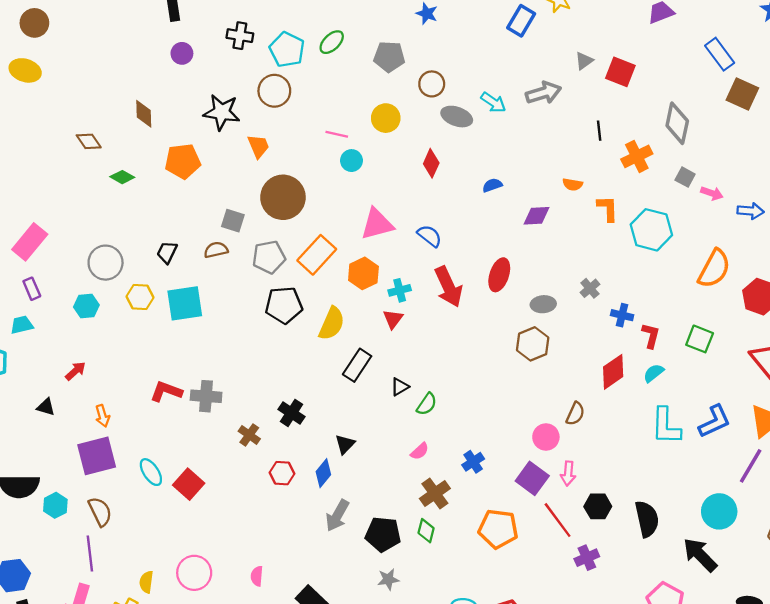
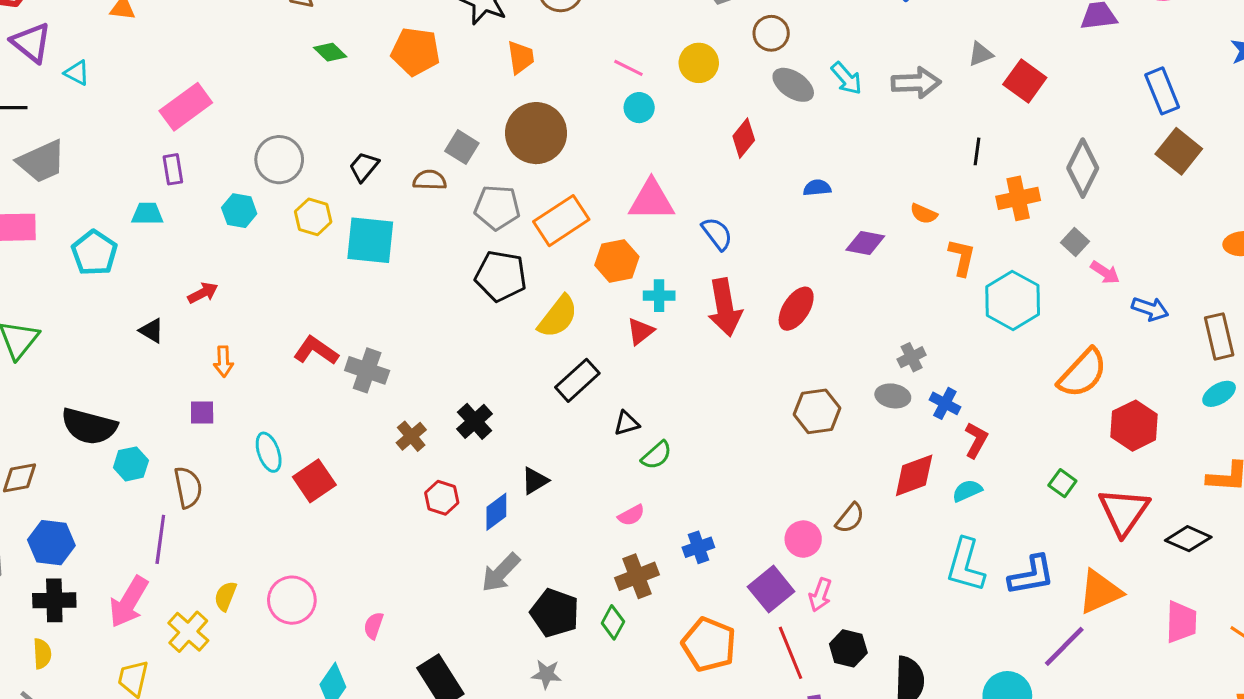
gray ellipse: (543, 304) -> (893, 396), moved
green square: (700, 339) -> (1062, 483), moved, size x0.7
purple square: (97, 456) -> (202, 412), size x0.5

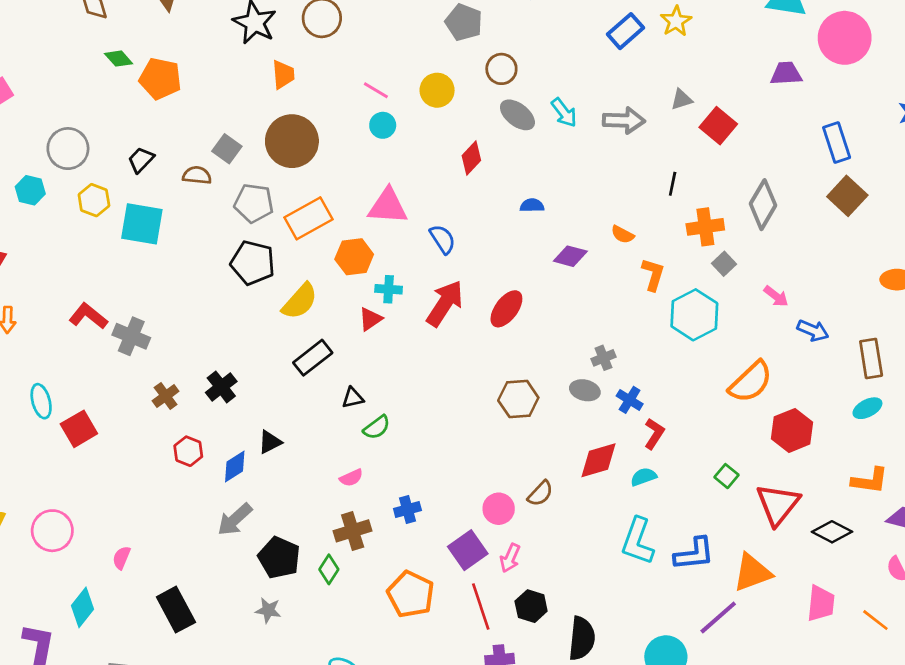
orange pentagon: (416, 52) -> (160, 79), moved
gray square: (1075, 242) -> (724, 264), moved
red arrow: (725, 307) -> (445, 303), turned -141

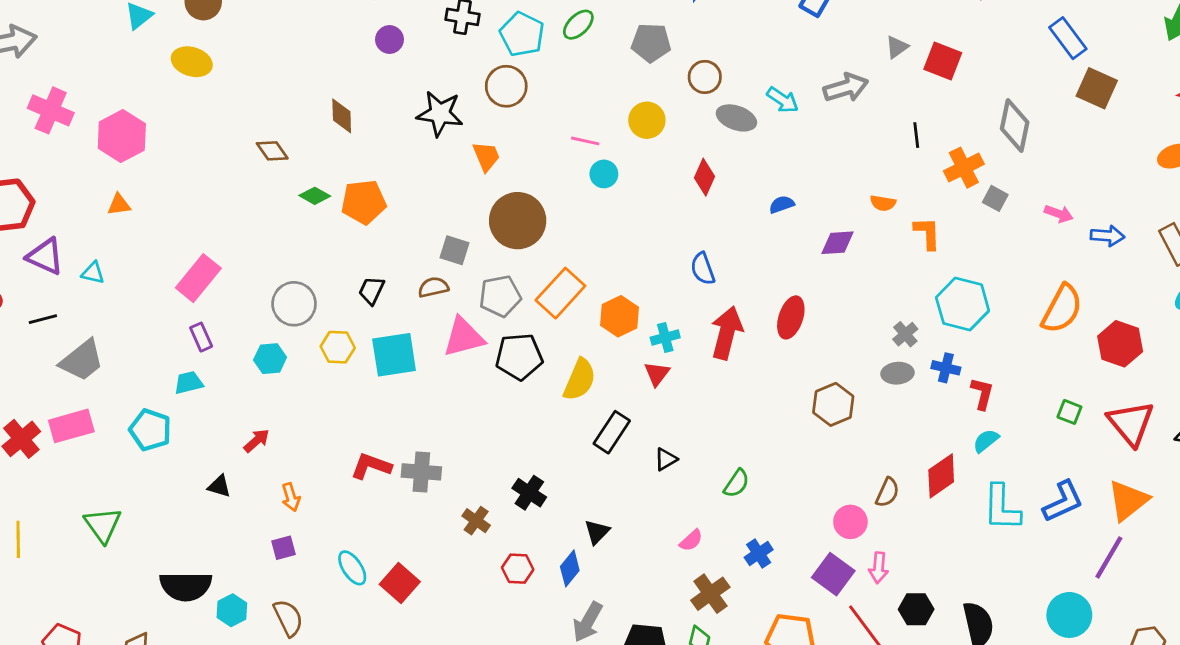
pink triangle: (388, 206) -> (464, 337), moved
blue semicircle: (443, 239) -> (703, 269), turned -148
cyan hexagon: (694, 315) -> (963, 304), moved
green semicircle: (377, 427) -> (737, 483), moved
red diamond: (599, 460) -> (941, 476), moved

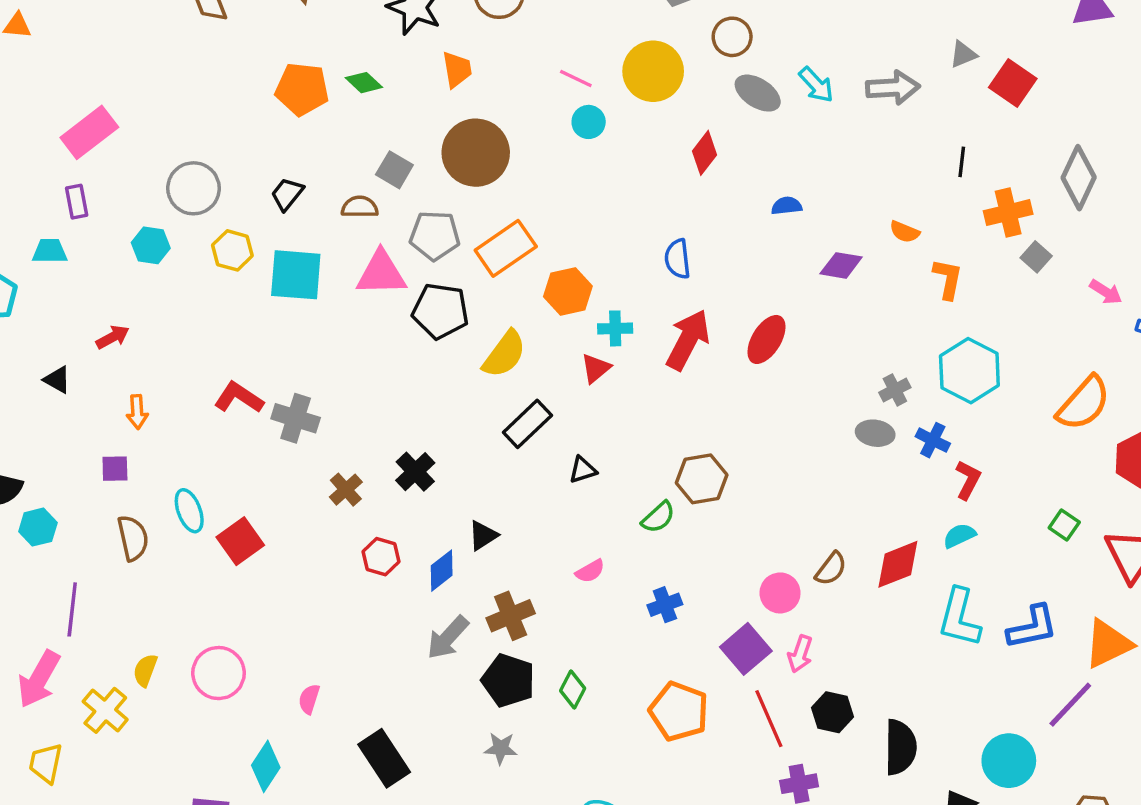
yellow circle: (647, 120) -> (653, 71), size x1.4
green diamond: (315, 196) -> (364, 83), moved
brown hexagon: (833, 404) -> (702, 479), moved
brown cross: (710, 594) -> (511, 616), moved
brown semicircle: (288, 618) -> (133, 538), moved

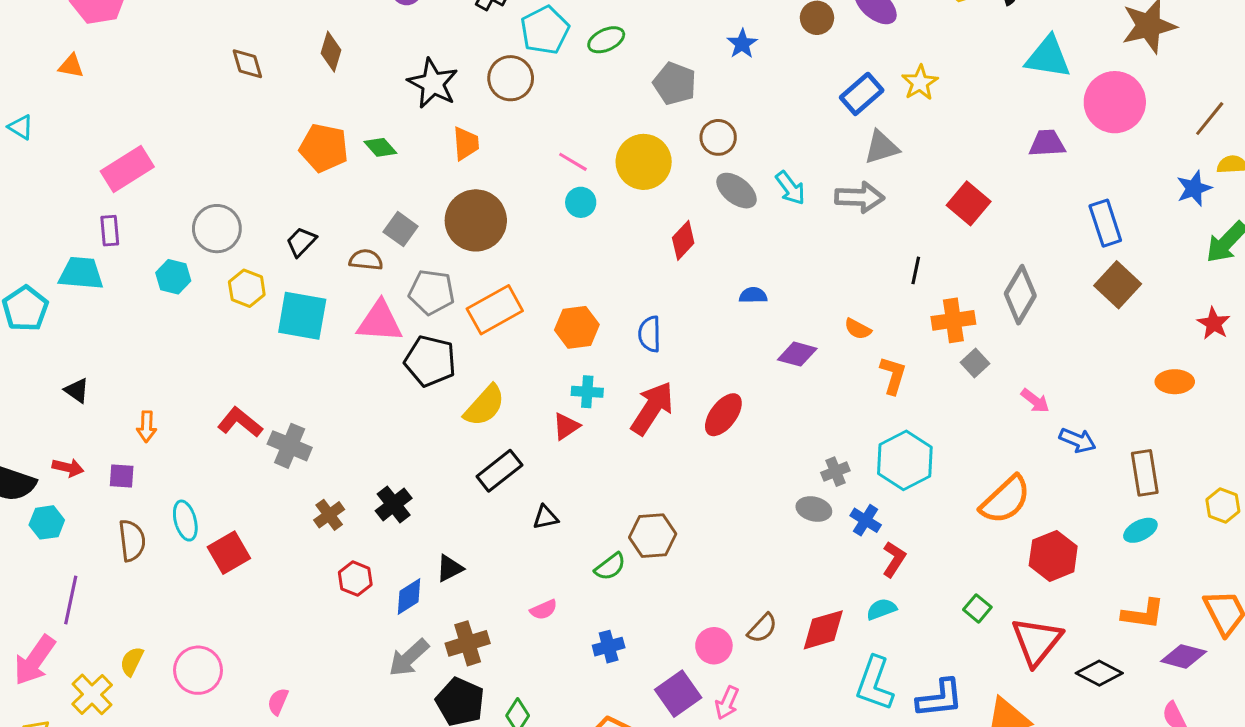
gray triangle: (963, 54) -> (882, 147), moved, size x1.4
cyan trapezoid: (50, 251) -> (81, 273), size x1.4
orange hexagon: (568, 291) -> (577, 327), moved
red arrow: (113, 337) -> (68, 468), moved, turned 36

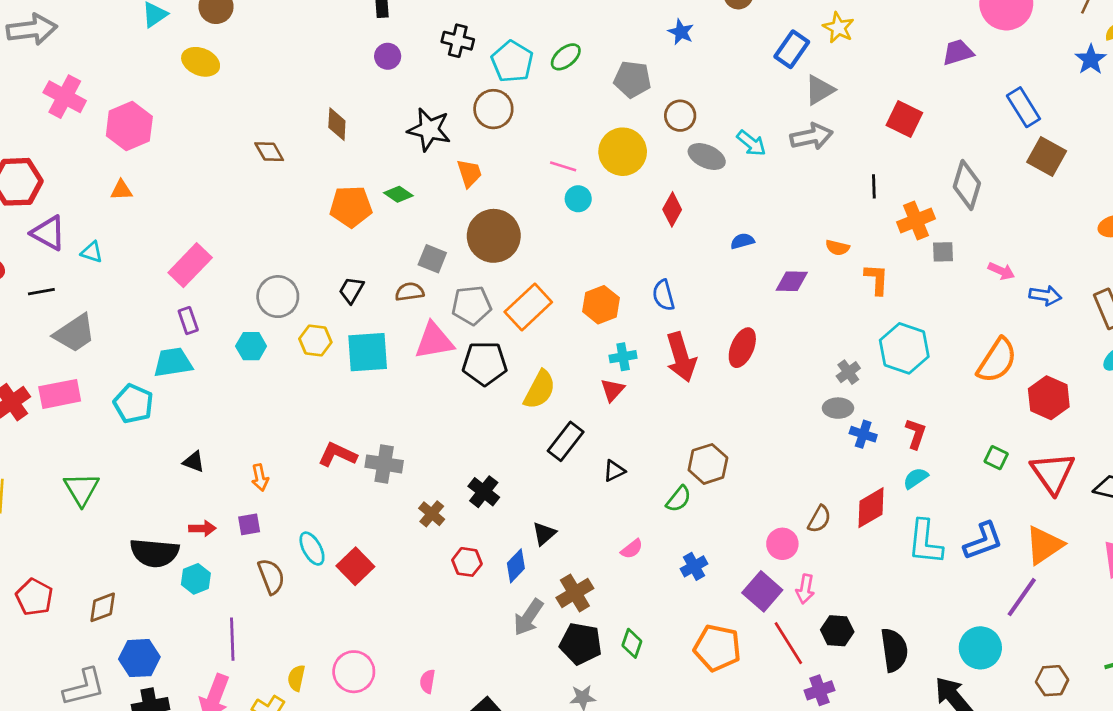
gray square: (975, 363) -> (943, 252), turned -35
red arrow: (652, 408) -> (681, 357), turned 144
blue cross: (866, 520) -> (863, 434), moved

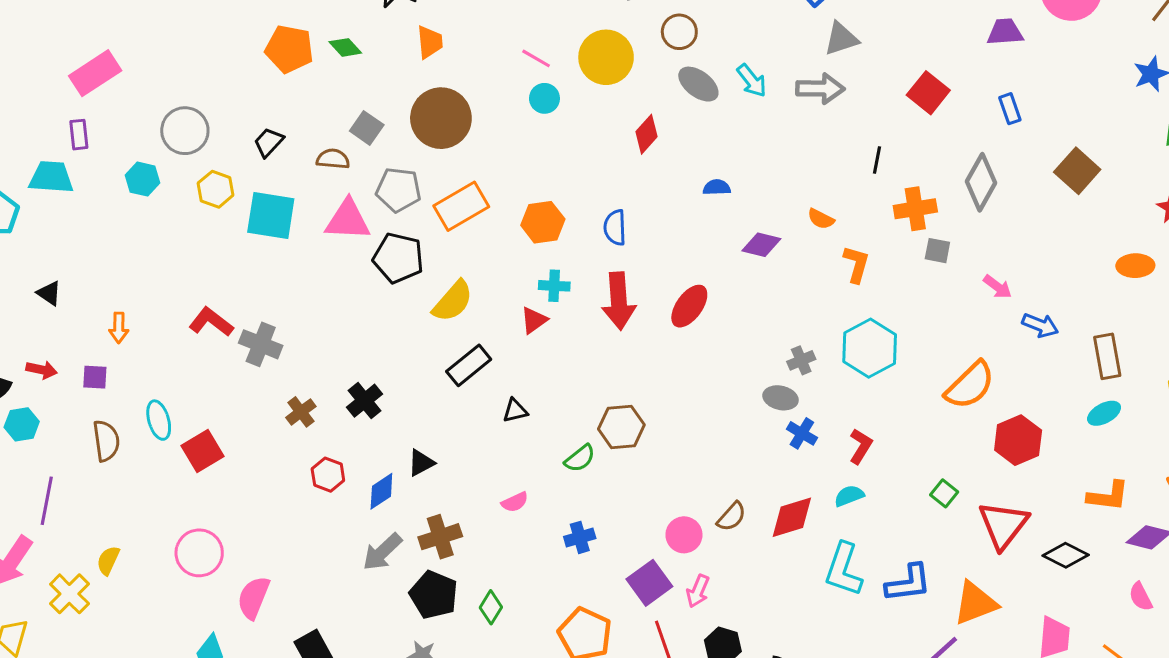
blue rectangle: (1023, 107) -> (1010, 109), moved, size x0.7
pink circle: (354, 672) -> (199, 553), moved
pink semicircle: (427, 681) -> (253, 598), size x1.6

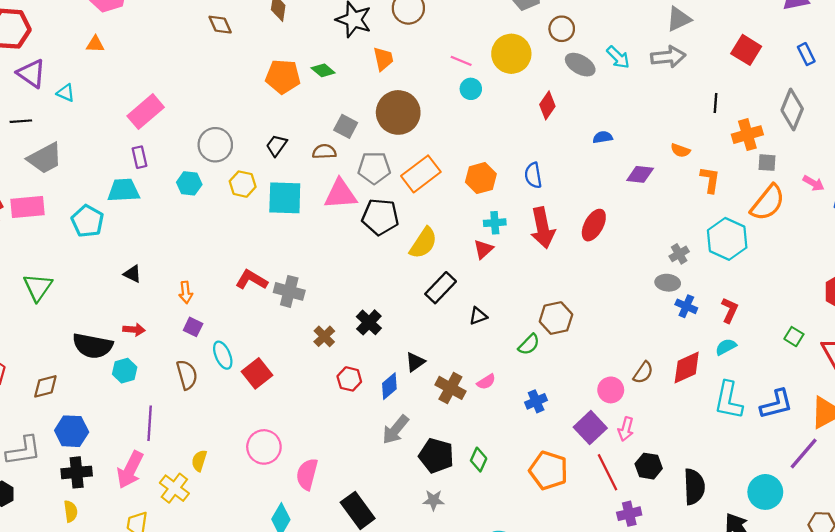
purple square: (95, 377) -> (193, 327), moved, turned 30
orange semicircle: (970, 385) -> (768, 203), moved
brown cross: (440, 537) -> (450, 388), moved, turned -36

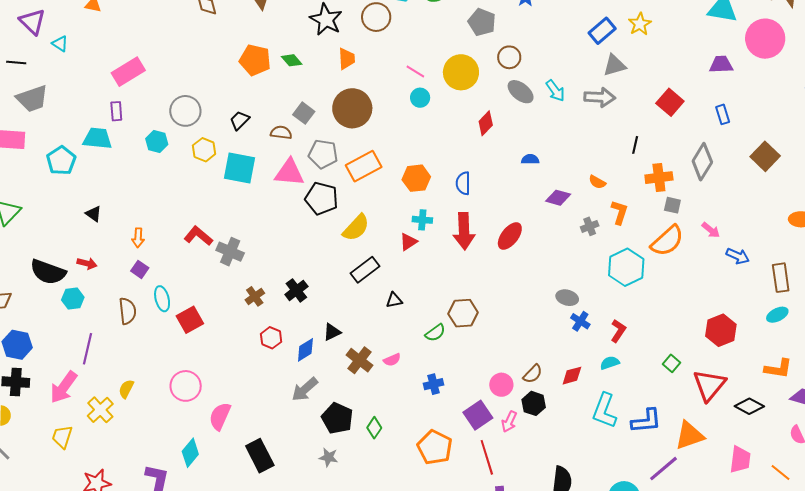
gray cross: (679, 254) -> (590, 226), moved
red diamond: (687, 368) -> (572, 376), size x0.7
black hexagon: (649, 466) -> (534, 403), moved

